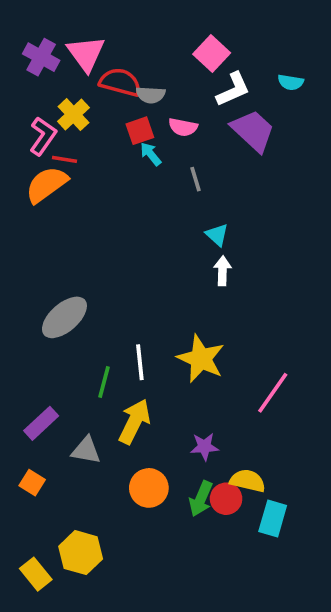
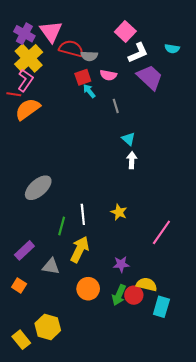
yellow cross: (73, 115) -> (29, 58), moved, size x1.5
red line: (64, 159) -> (14, 94), moved
yellow star: (201, 359) -> (119, 212), size x0.6

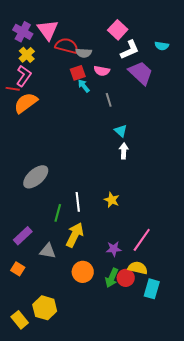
yellow cross: (29, 58) -> (27, 55), size x0.6
pink line: (161, 232) -> (142, 240), moved

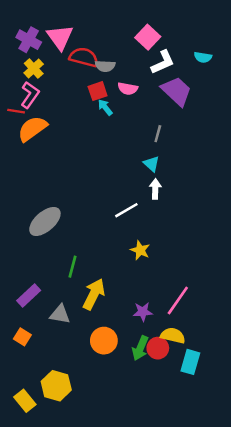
gray line: (109, 100) -> (158, 134), moved, turned 32
white line: (78, 202) -> (126, 210), moved, turned 66

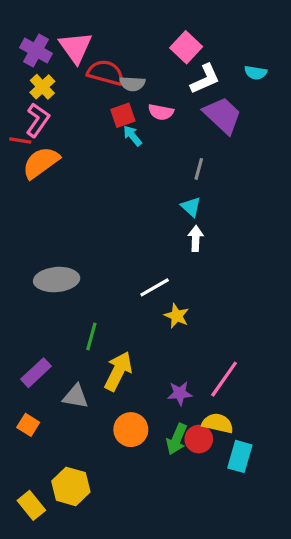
white line: (126, 210) -> (155, 287), moved
gray ellipse: (45, 221) -> (57, 280), turned 36

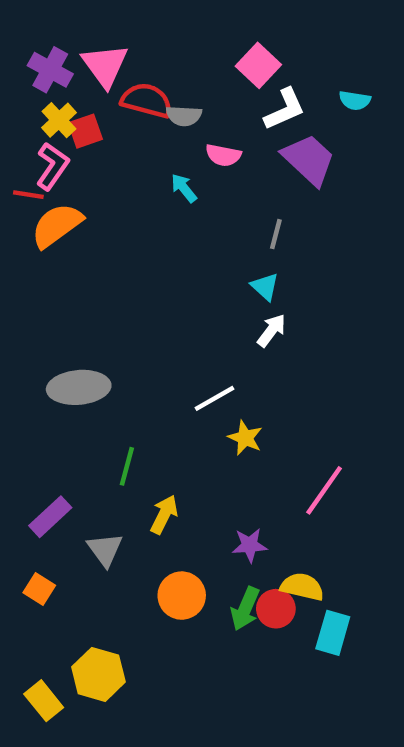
red square: (123, 115) -> (85, 131), moved
white arrow: (196, 238) -> (271, 330), turned 35
yellow arrow: (118, 371) -> (164, 514), size x0.7
pink line: (224, 379) -> (324, 490), moved
gray triangle: (76, 396) -> (105, 550), turned 44

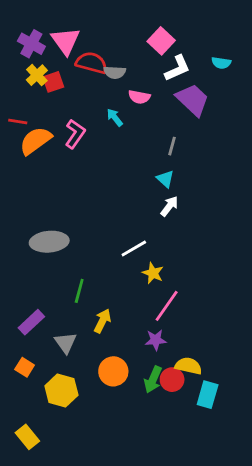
pink L-shape: (52, 166) -> (75, 134), moved
pink line: (324, 490) -> (167, 306), moved
yellow hexagon: (98, 674) -> (61, 390), moved

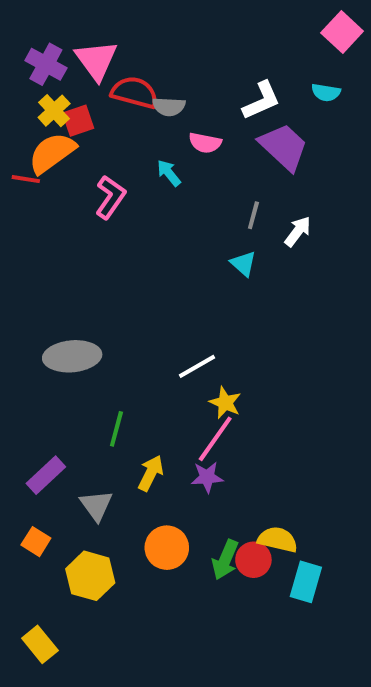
pink square: (161, 41) -> (342, 32), moved
orange semicircle: (36, 141) -> (52, 153), moved
white arrow: (169, 206) -> (298, 231), moved
pink line: (167, 306) -> (215, 439), moved
purple star: (156, 340) -> (207, 477), moved

